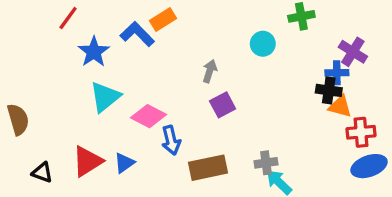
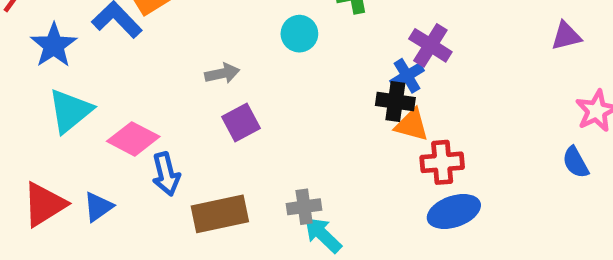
gray arrow: (210, 71) -> (222, 73), turned 60
blue cross: (337, 73) -> (407, 76), turned -30

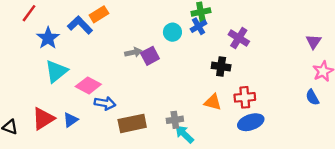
purple triangle: (566, 36) -> (314, 42), moved, turned -42
blue cross: (407, 76) -> (199, 26), moved
purple square: (241, 123) -> (150, 56), moved
orange triangle: (412, 125) -> (213, 102), moved
blue arrow: (166, 174) -> (105, 103), turned -66

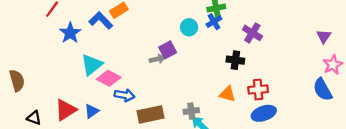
gray arrow: (133, 52) -> (157, 59), moved
cyan triangle: (56, 71) -> (92, 65), moved
blue semicircle: (312, 97) -> (323, 90), size x1.5

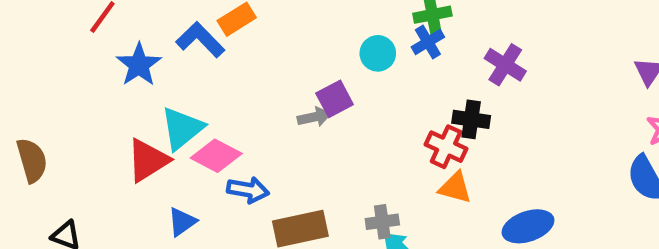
red cross: (258, 90) -> (446, 147), moved, turned 30
red triangle: (66, 110) -> (148, 160), moved

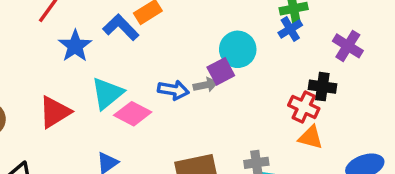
cyan circle: (378, 53) -> (238, 49), moved, size x1.4
red triangle: (148, 160) -> (55, 112), moved
blue arrow: (248, 190) -> (173, 90), moved

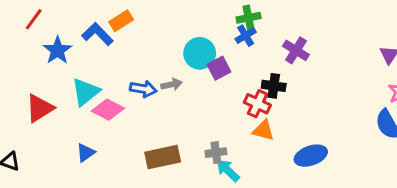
purple square: (221, 71) -> (219, 68), moved

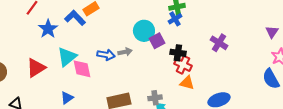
purple cross: (296, 50) -> (219, 43), moved
black cross: (274, 86) -> (178, 53), moved
pink diamond: (108, 110) -> (82, 69), turned 50

